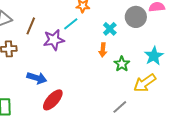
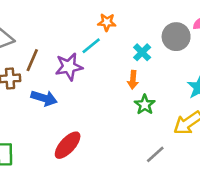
brown line: (31, 26) -> (32, 60), moved
green star: (122, 64) -> (145, 105), moved
blue arrow: (37, 78) -> (44, 98), moved

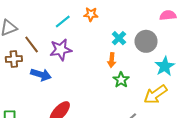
gray circle: (176, 37) -> (146, 41), moved
cyan line: (91, 46) -> (63, 22), moved
brown line: (32, 60) -> (32, 44), turned -60

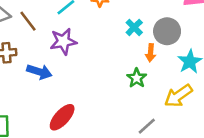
brown line: (32, 44) -> (28, 21), moved
orange arrow: (112, 60) -> (151, 53), moved

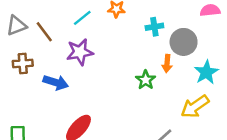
cyan cross: (134, 27) -> (154, 27), moved, turned 36
green star: (137, 78) -> (146, 80), moved

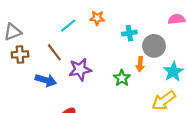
brown line: (44, 32) -> (54, 52), moved
purple star: (80, 52) -> (80, 69), moved
brown cross: (23, 63) -> (20, 54), moved

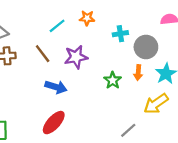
orange arrow: (140, 64) -> (138, 73), moved
purple star: (80, 69) -> (76, 57), moved
blue arrow: (46, 80) -> (56, 87), moved

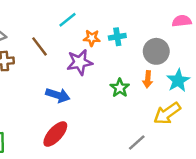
orange star: (87, 18) -> (92, 38), moved
cyan line: (57, 26) -> (67, 20), moved
cyan cross: (120, 34) -> (117, 37), moved
brown line: (43, 54) -> (40, 46), moved

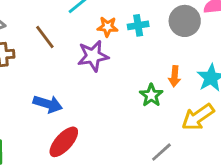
gray circle: (156, 51) -> (185, 21), moved
green star: (120, 88) -> (151, 95), moved
blue arrow: (58, 95) -> (48, 104), moved

